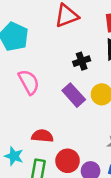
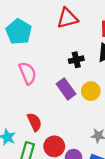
red semicircle: (42, 136) -> (34, 122), turned 54

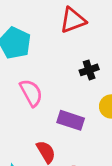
purple rectangle: (66, 89) -> (71, 120), moved, turned -30

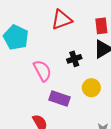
pink semicircle: (31, 93) -> (42, 71), moved

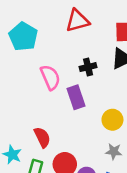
yellow circle: (91, 88) -> (112, 120), moved
purple rectangle: (60, 98) -> (76, 97), moved, turned 48

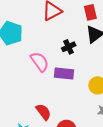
purple rectangle: (76, 97) -> (64, 74), turned -54

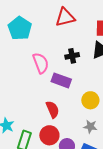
red semicircle: (43, 112) -> (53, 109), moved

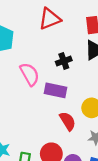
red semicircle: (53, 109) -> (68, 121), moved

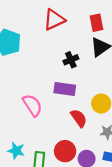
pink semicircle: (30, 74) -> (32, 105), moved

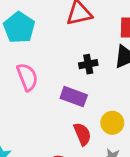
pink semicircle: (32, 105) -> (27, 77), moved

